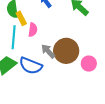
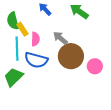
gray arrow: (48, 51) -> (60, 38), moved
blue semicircle: (31, 66) -> (36, 60), moved

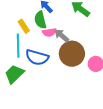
green semicircle: (13, 21) -> (40, 20), moved
pink semicircle: (35, 39) -> (49, 32), moved, turned 80

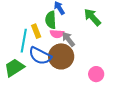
yellow rectangle: (24, 26) -> (36, 31), moved
brown circle: (72, 54) -> (61, 56), moved

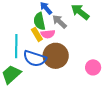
yellow rectangle: (36, 31) -> (37, 34), moved
gray arrow: (68, 39) -> (59, 22), moved

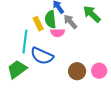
yellow rectangle: (37, 34) -> (38, 24), moved
brown circle: (56, 56) -> (77, 71), moved, size x0.7

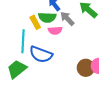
green semicircle: (50, 19) -> (47, 17), turned -78
brown circle: (77, 71) -> (86, 68), moved

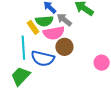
pink semicircle: (55, 30) -> (54, 33), size x1.5
brown circle: (86, 68) -> (64, 47), moved

